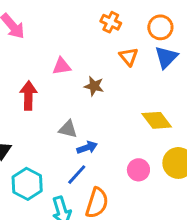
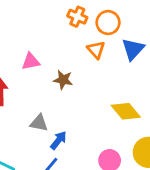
orange circle: (160, 27) -> (108, 23), moved
blue arrow: (87, 147) -> (58, 140), turned -30

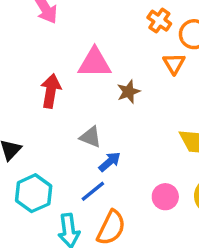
pink triangle: (31, 61) -> (95, 63), size x1.5
brown star: (63, 80) -> (129, 92), turned 30

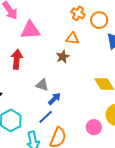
pink triangle: (95, 63) -> (30, 30), moved
orange triangle: (174, 64) -> (72, 38), moved, turned -48
pink circle: (165, 197) -> (94, 127), moved

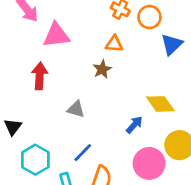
blue arrow: (54, 99) -> (134, 125), moved
pink circle: (94, 127) -> (149, 163), size x1.5

